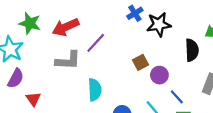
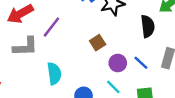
purple circle: (159, 75) -> (118, 63), moved
blue line: (177, 97) -> (141, 63), moved

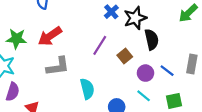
black semicircle: (148, 26) -> (152, 39), moved
purple line: (51, 27) -> (100, 45), moved

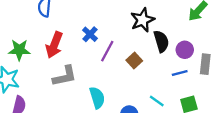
blue cross: (111, 12) -> (90, 34), moved
red arrow: (50, 36) -> (54, 45), turned -30
blue line: (167, 71) -> (180, 73), turned -48
purple circle: (145, 73) -> (185, 50), moved

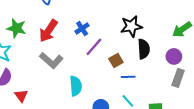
purple circle: (185, 50) -> (174, 56), moved
blue line: (180, 73) -> (128, 77), moved
gray L-shape: (65, 76) -> (51, 60), turned 40

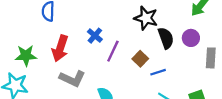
black star: (131, 26) -> (146, 18), turned -30
purple circle: (174, 56) -> (191, 38), moved

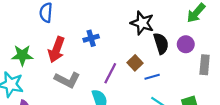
blue cross: (95, 36) -> (91, 38), turned 32
purple line: (113, 51) -> (110, 73), moved

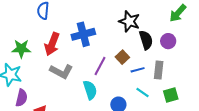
blue cross: (91, 38) -> (83, 34), size x1.6
gray rectangle: (205, 65) -> (159, 70), moved

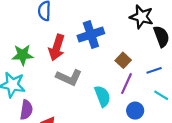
brown square: (122, 57) -> (123, 60), moved
purple line: (100, 66) -> (127, 84), moved

